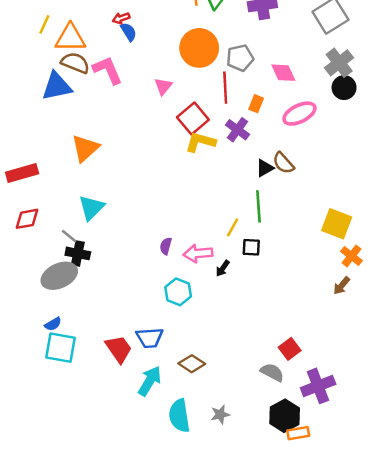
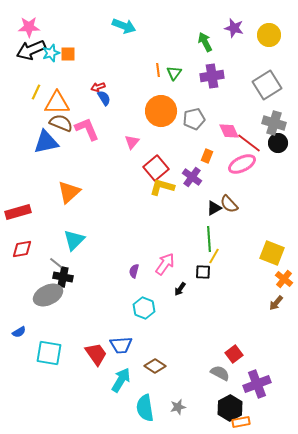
gray cross: (339, 63) -> (274, 123), turned -35
red line: (225, 88) -> (249, 143), moved, turned -50
yellow line: (233, 227) -> (214, 256), moved
pink arrow: (198, 253) -> (165, 264), moved, turned 130
blue semicircle: (53, 324) -> (19, 332), moved

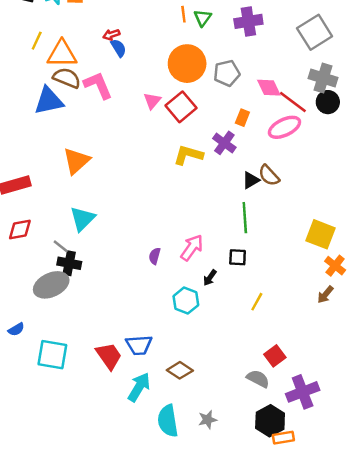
red square: (156, 168) -> (181, 107), moved
yellow line: (214, 256) -> (257, 302), moved
cyan hexagon: (144, 308) -> (186, 301), moved

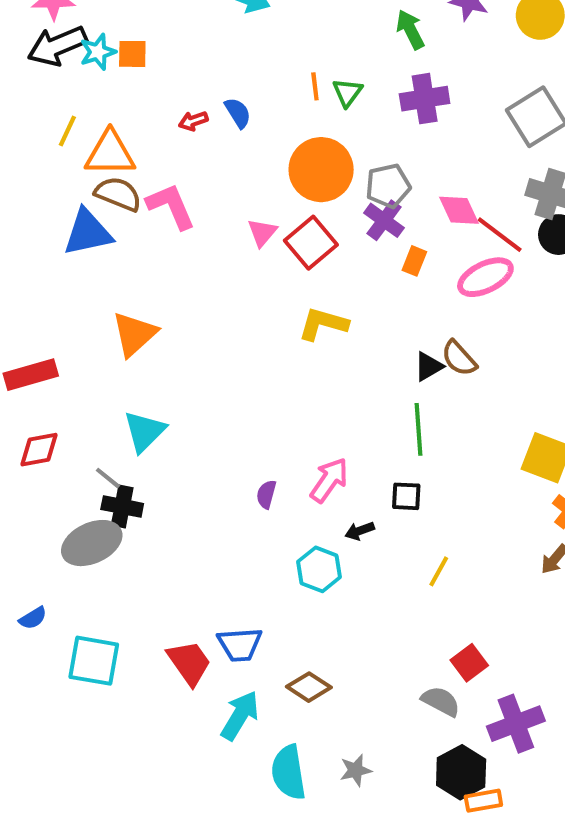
blue semicircle: (119, 48) -> (238, 113), moved
purple cross: (224, 143) -> (384, 220), moved
black arrow: (210, 278) -> (360, 531), turned 35

